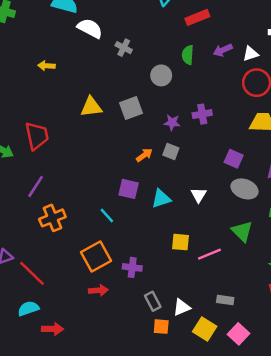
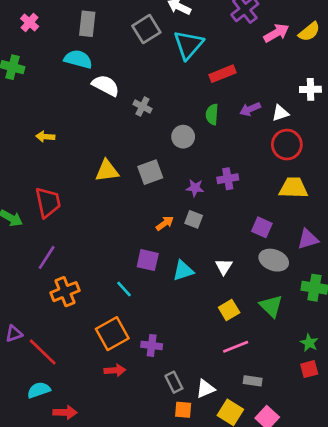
yellow arrow: (46, 66) -> (45, 137), moved
yellow square: (180, 242) -> (229, 310), moved, turned -36
pink line: (209, 254) -> (236, 347), moved

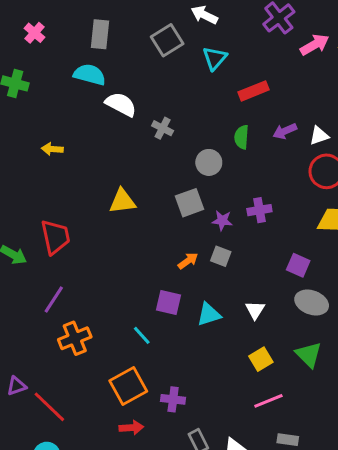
cyan triangle: (188, 45) -> (215, 58), size x0.7
yellow arrow: (45, 137) -> (52, 149), moved
gray square: (150, 172) -> (189, 203), moved

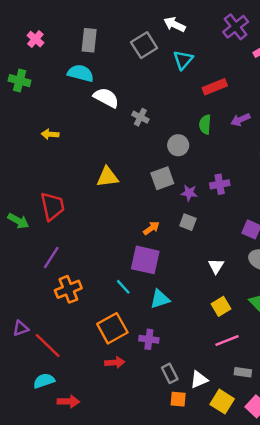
orange arrow: (188, 261) -> (151, 228), moved
purple square: (169, 302) -> (145, 260), size x1.4
cyan triangle: (209, 314) -> (160, 299), moved

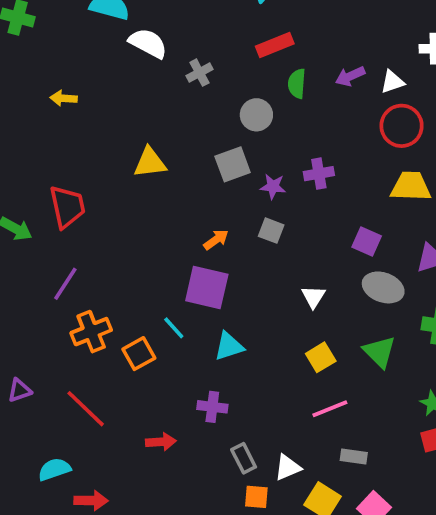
red rectangle: (215, 87) -> (275, 45), moved
gray cross: (140, 117) -> (199, 73), turned 35
orange square: (112, 328) -> (139, 354), moved, size x0.7
red line: (48, 345) -> (86, 409), moved

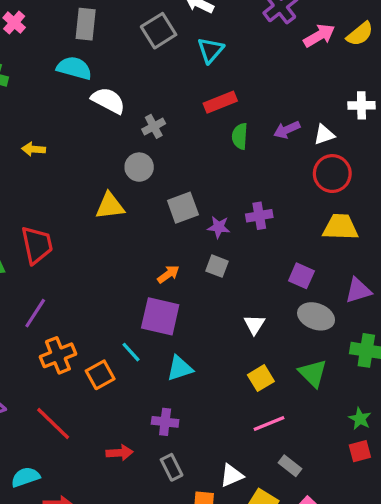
gray circle: (256, 115) -> (139, 167), moved
gray rectangle: (354, 456) -> (290, 466), turned 30
gray rectangle: (244, 458) -> (172, 467), moved

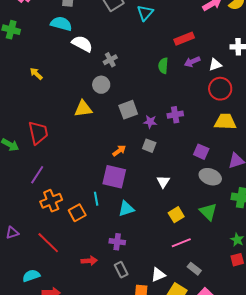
red rectangle: (220, 102) -> (184, 39), moved
yellow arrow: (34, 149) -> (36, 74), turned 40
white triangle: (254, 324) -> (163, 182), moved
cyan line: (131, 352) -> (96, 199), turned 32

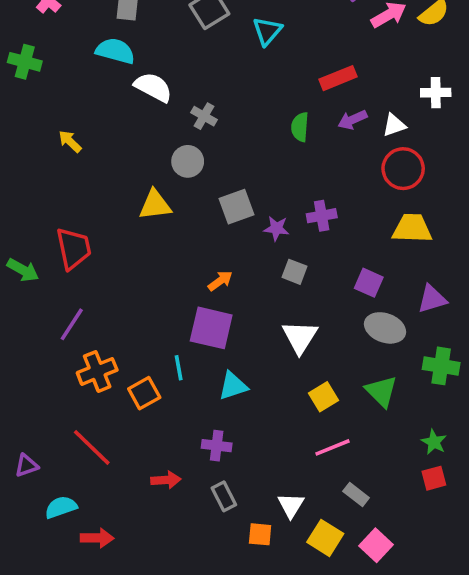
gray cross: (110, 60) -> (204, 116), turned -32
gray square: (149, 146) -> (294, 272), moved
white triangle: (163, 182) -> (300, 337), size x1.5
purple triangle: (12, 233) -> (27, 466), moved
white triangle: (158, 275) -> (291, 505), turned -35

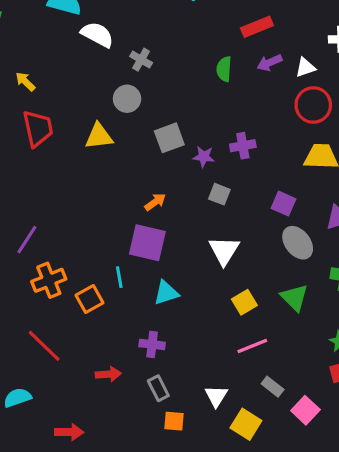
red trapezoid: (74, 248) -> (38, 128), moved
gray ellipse: (385, 328) -> (298, 243), turned 32
orange square: (260, 534) -> (174, 421), moved
red arrow: (97, 538) -> (69, 432), moved
pink square: (376, 545) -> (305, 410), moved

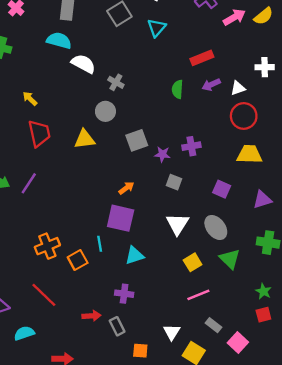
purple line: (27, 240) -> (29, 183), moved
gray ellipse: (298, 243) -> (216, 228), moved
gray rectangle: (158, 388) -> (117, 326), moved

